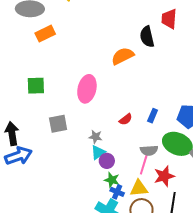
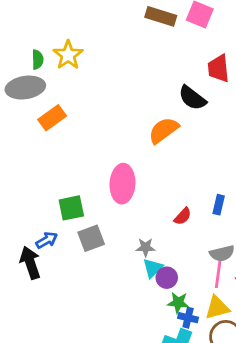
black semicircle: (147, 37) -> (192, 98), turned -30
green square: (36, 86) -> (71, 208), moved
blue arrow: (19, 156) -> (47, 240), moved, size x0.6

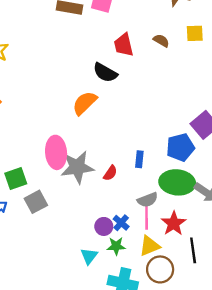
gray star: (145, 247) -> (77, 167), moved, size x2.0
cyan triangle: (153, 268) -> (89, 256), moved
blue cross: (188, 318) -> (121, 223), moved, turned 35

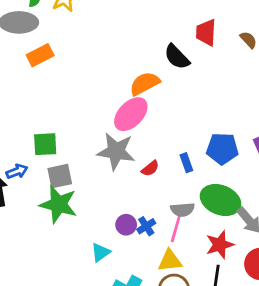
blue pentagon: (180, 147) -> (222, 149), moved
pink ellipse: (56, 152) -> (131, 114), moved, turned 32
blue rectangle: (139, 159) -> (186, 163), turned -42
red star: (174, 223) -> (220, 245), moved
green star: (116, 246) -> (58, 204), moved, size x1.8

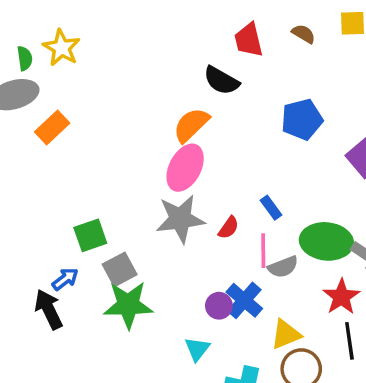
blue pentagon: (222, 149) -> (302, 119), moved
blue cross: (146, 226) -> (244, 300), size x1.5
pink line: (176, 229) -> (263, 251), moved

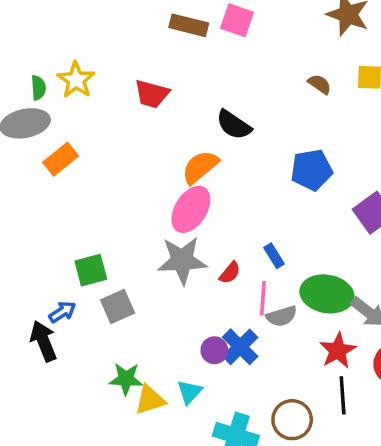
red trapezoid: (249, 40) -> (152, 94), moved, turned -66
green star: (128, 305) -> (126, 379), moved, size x0.7
yellow triangle: (286, 334) -> (150, 400), moved

